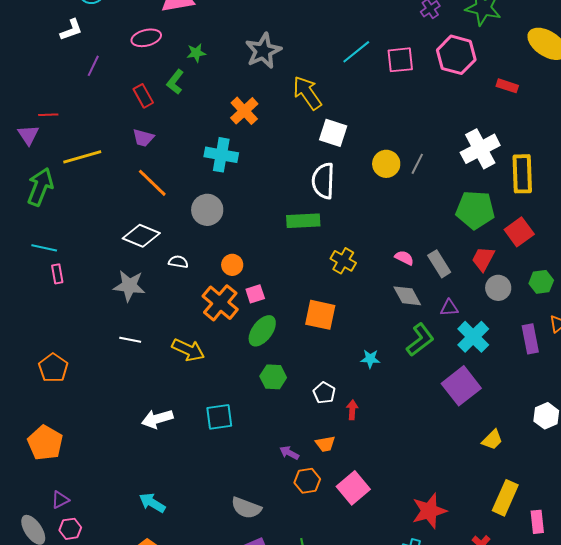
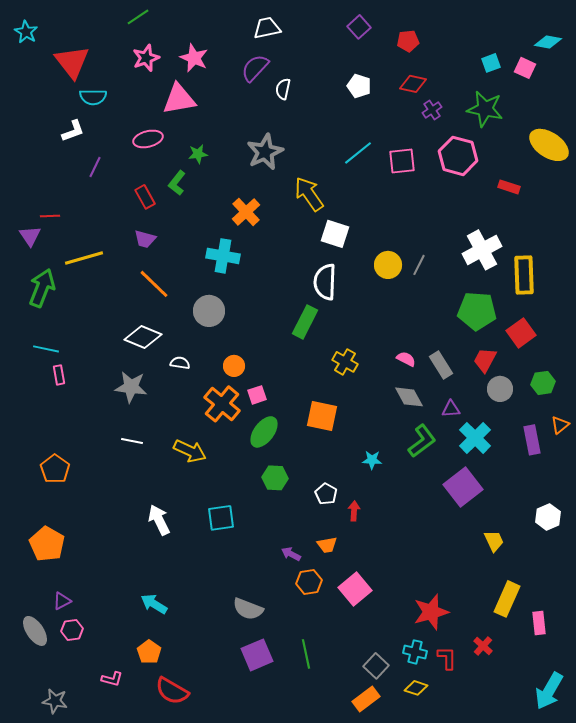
green rectangle: (303, 221) -> (305, 322), turned -60
white arrow: (157, 419) -> (159, 520), turned 80
yellow trapezoid: (492, 440) -> (494, 541), turned -70

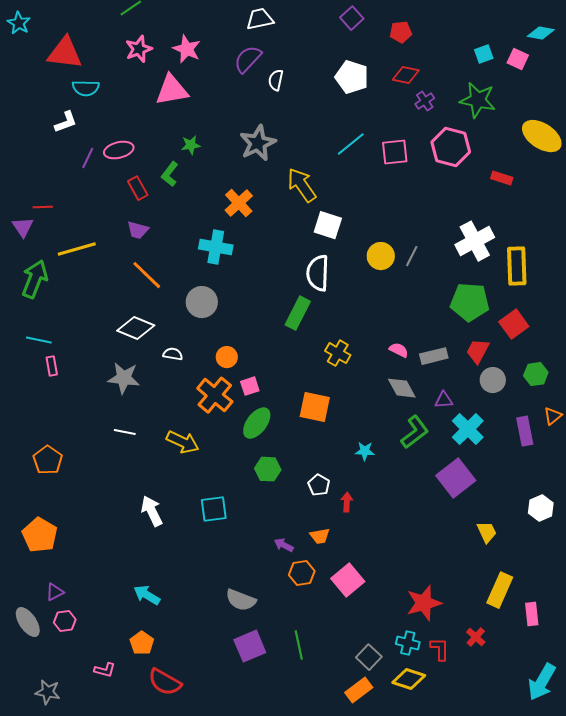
red triangle: (72, 62) -> (65, 53), turned -45
white pentagon: (359, 86) -> (352, 77), size x1.4
pink ellipse: (148, 139) -> (119, 150), moved
gray rectangle: (441, 365) -> (434, 356), turned -72
yellow diamond: (416, 688) -> (409, 679), size x1.4

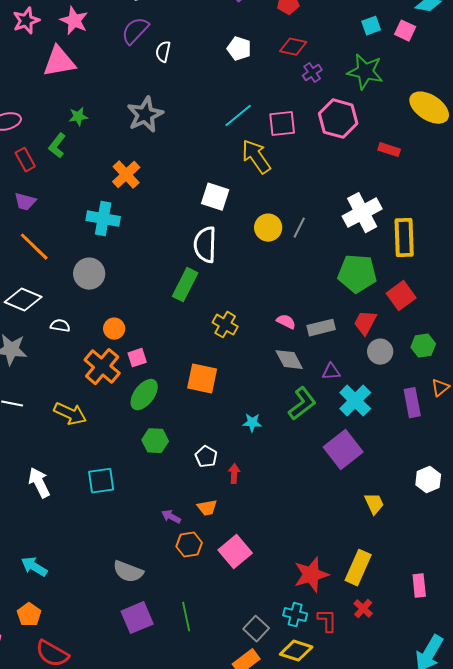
white pentagon: (352, 77) -> (239, 49), size x0.7
yellow arrow: (302, 185) -> (256, 157), moved
yellow rectangle: (500, 590) -> (358, 568), moved

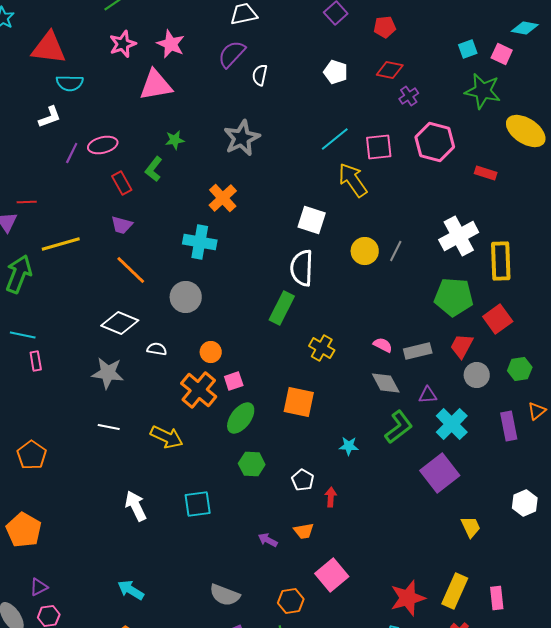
green star: (365, 72) -> (483, 91), moved
orange hexagon: (189, 545) -> (291, 601), moved
pink rectangle: (419, 586) -> (497, 598), moved

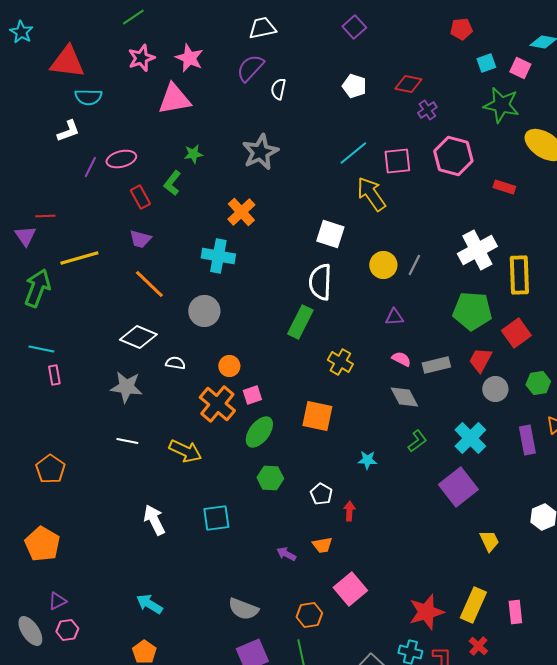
red pentagon: (385, 27) -> (461, 29), moved
purple triangle: (428, 395) -> (394, 317), moved
green L-shape: (399, 427) -> (417, 441), size x0.7

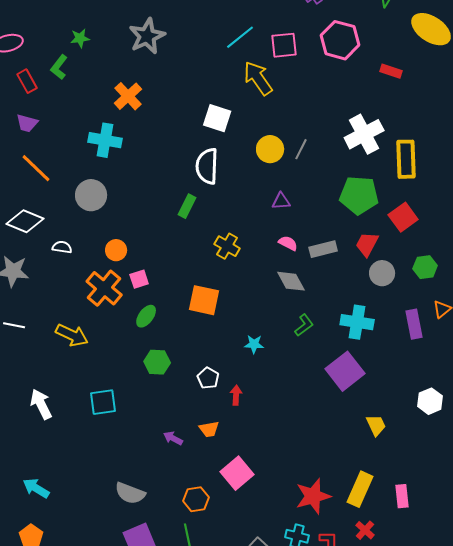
green rectangle: (300, 322) -> (187, 206), size x0.7
green ellipse: (259, 432) -> (146, 316), size x0.7
cyan cross: (470, 438) -> (357, 322), turned -36

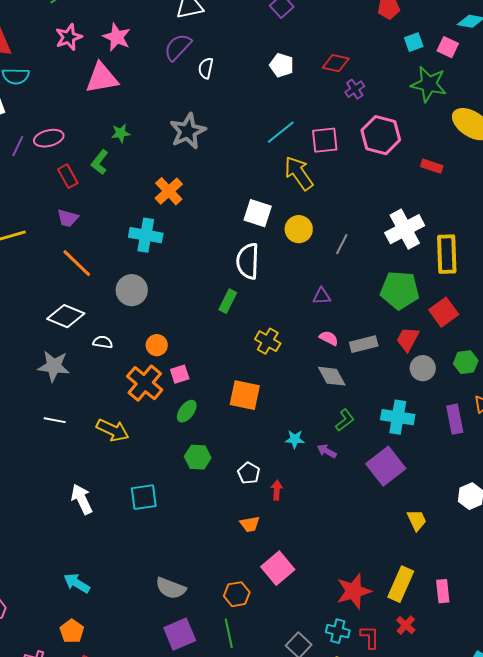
yellow circle: (270, 149) -> (299, 229), moved
purple arrow: (173, 438) -> (327, 451), moved

